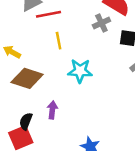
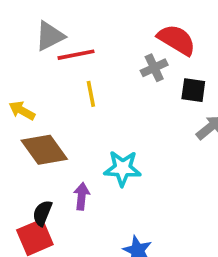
cyan star: (80, 71) -> (123, 168), moved
brown diamond: (27, 78) -> (44, 150), turned 36

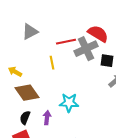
red line: (76, 55) -> (66, 42), moved
gray cross: (154, 68) -> (86, 49), size x1.6
black semicircle: (42, 213) -> (25, 118), moved

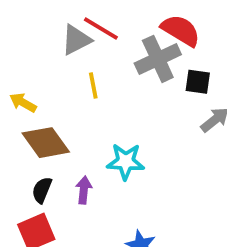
gray triangle: (30, 32) -> (76, 40), moved
red line: (66, 42) -> (101, 28), moved, turned 42

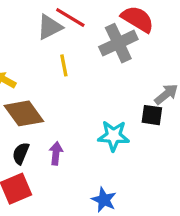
black square: (198, 82) -> (152, 115), moved
cyan star: (126, 162) -> (114, 136), moved

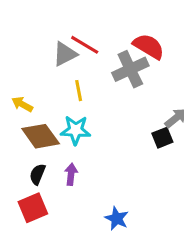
black square: (152, 115) -> (162, 138), turned -30
cyan star: (114, 136) -> (76, 130), moved

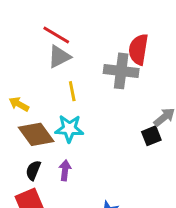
red line: (85, 45) -> (56, 35), moved
red semicircle: (149, 46) -> (138, 49), turned -112
gray cross: (130, 69) -> (121, 71), turned 32

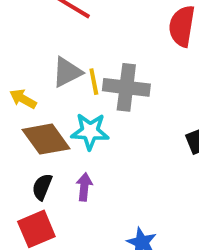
gray triangle: (59, 57) -> (67, 72), moved
gray cross: (121, 71) -> (126, 87), moved

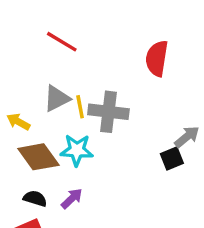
black semicircle: (42, 187) -> (35, 199), turned 85
purple arrow: (84, 187) -> (72, 199), turned 40

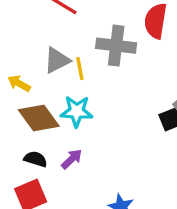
gray cross: (108, 112) -> (116, 46), moved

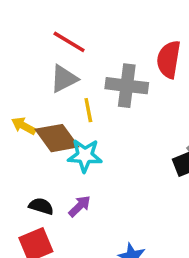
gray triangle: (57, 60) -> (64, 79), moved
brown diamond: (39, 118) -> (57, 138), moved

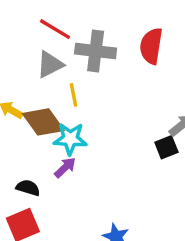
gray cross: (127, 86) -> (96, 51), moved
purple arrow: (80, 206) -> (65, 168), moved

